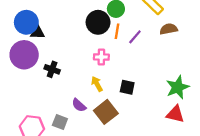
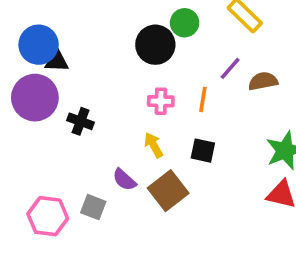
brown semicircle: (169, 29) -> (263, 81), moved
orange line: (117, 31) -> (203, 99), moved
purple line: (135, 37) -> (230, 68), moved

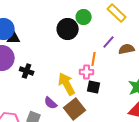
pink cross: (161, 101) -> (87, 72), moved
yellow arrow: (154, 145) -> (67, 84), size x1.6

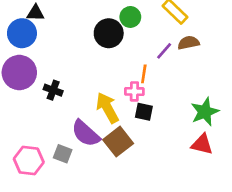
black triangle: (14, 38) -> (36, 13), moved
brown semicircle: (127, 49) -> (189, 43), moved
purple semicircle: (51, 103) -> (86, 133), size x1.6

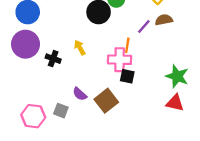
pink cross: (134, 91) -> (120, 60), size x1.5
yellow arrow: (107, 108) -> (80, 47), moved, size x0.6
green star: (205, 112) -> (177, 76), turned -30
purple semicircle: (86, 133) -> (80, 94), size x0.6

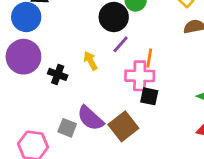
purple line: (144, 26) -> (121, 44), moved
purple semicircle: (80, 94) -> (90, 118), size x1.5
gray square: (61, 111) -> (67, 128), moved

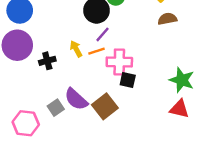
orange line: (149, 58) -> (97, 51), moved, turned 63
black cross: (58, 74) -> (47, 61), turned -35
gray square: (67, 128) -> (56, 108), turned 35

